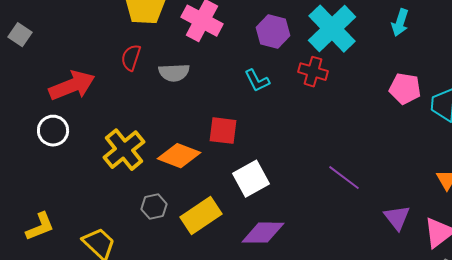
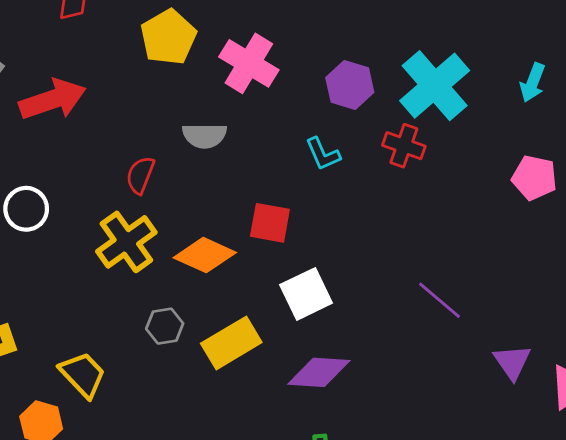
red semicircle: (131, 58) -> (140, 175), moved
red arrow: (72, 86) -> (53, 100), moved

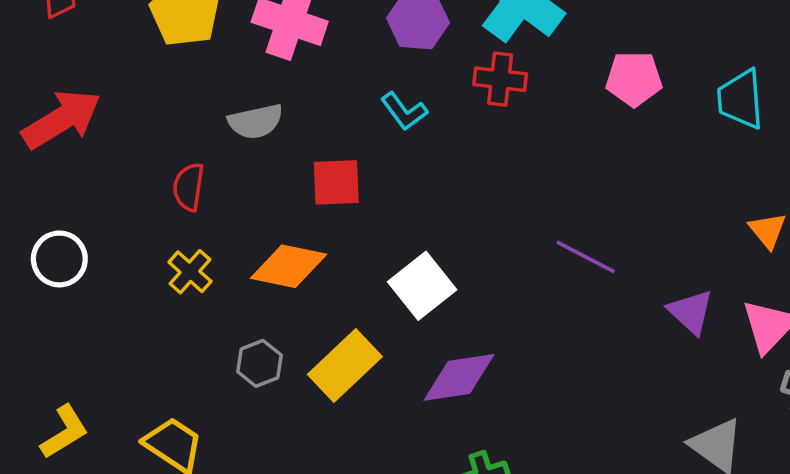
pink pentagon: (534, 178) -> (634, 79), moved
red square: (270, 223) -> (336, 182), moved
yellow cross: (126, 242) -> (190, 272), size x0.6

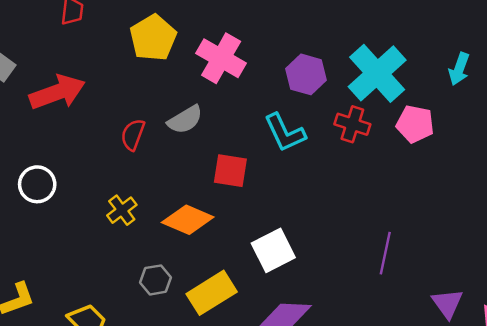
pink pentagon: (634, 79) -> (415, 124), moved
cyan L-shape: (404, 111) -> (285, 133), size x1.4
gray semicircle: (256, 122) -> (185, 120), turned -30
red semicircle: (189, 187) -> (133, 135), moved
purple line: (586, 257) -> (385, 253), turned 63

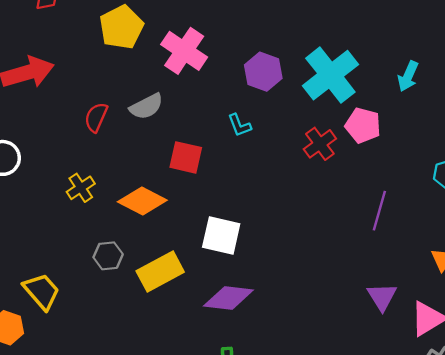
red cross: (352, 124) -> (320, 144), moved, turned 32
cyan L-shape: (285, 133) -> (239, 125), size x0.6
white square: (273, 250) -> (221, 235), turned 36
purple line: (385, 253) -> (379, 211), moved

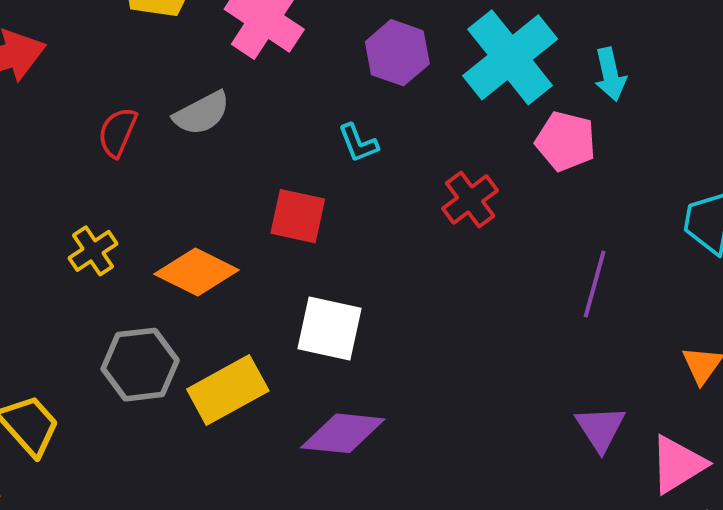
cyan arrow: (408, 76) -> (610, 74), moved, turned -36
red cross: (320, 144) -> (470, 200), moved
red square: (186, 157) -> (298, 216), moved
gray hexagon: (108, 256) -> (140, 365), size x1.5

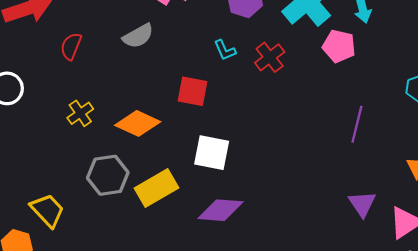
red semicircle: (117, 132) -> (71, 46), moved
red cross: (470, 200) -> (270, 57), moved

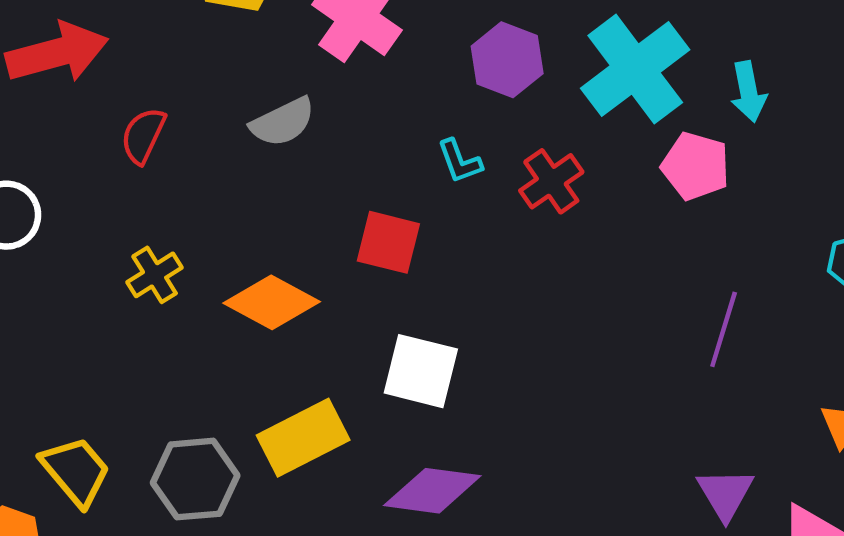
gray hexagon: (108, 175) -> (195, 479), moved

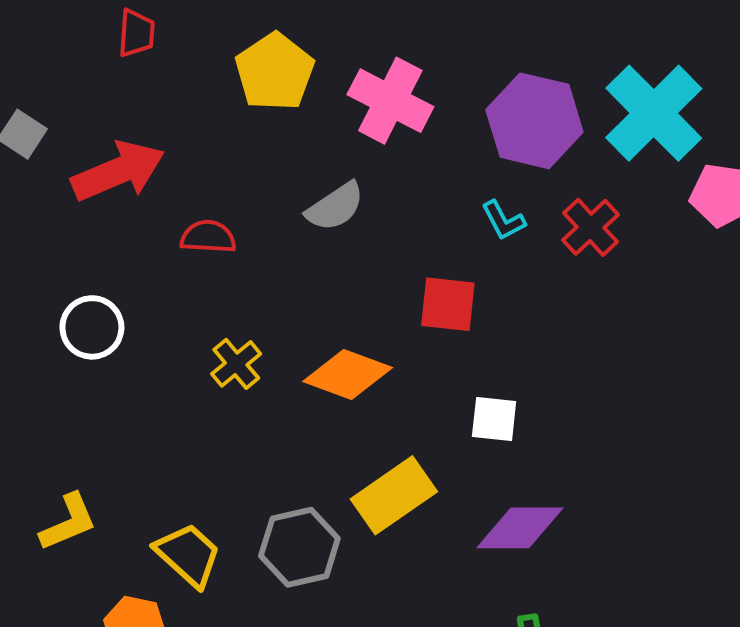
purple hexagon: (507, 60) -> (534, 121), size x1.4
red semicircle: (143, 136) -> (208, 237), turned 76
white square: (421, 371) -> (494, 419), size x0.7

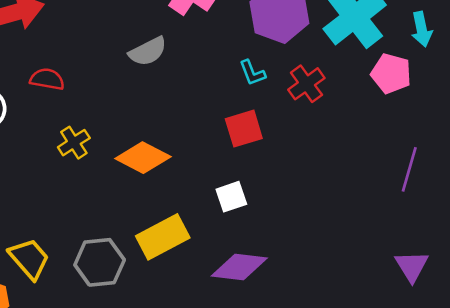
red semicircle: (208, 237) -> (47, 79), moved
red square: (448, 304) -> (244, 129), moved, turned -30
white square: (494, 419) -> (231, 197), turned -32

